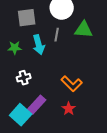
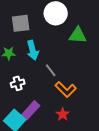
gray line: (57, 35) -> (51, 70), moved, turned -48

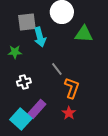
cyan arrow: (33, 50) -> (40, 37), moved
orange L-shape: (66, 89) -> (72, 88), turned -115

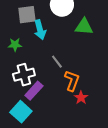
white cross: (24, 82) -> (24, 75), size x1.5
purple rectangle: (37, 109) -> (34, 91), moved
red star: (69, 113) -> (81, 98), moved

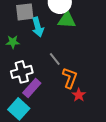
green triangle: (84, 27) -> (67, 20), moved

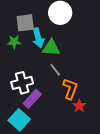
green triangle: (67, 20) -> (51, 48), moved
green star: (13, 42) -> (14, 42), moved

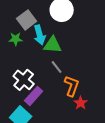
gray square: (25, 23) -> (27, 20), turned -30
white cross: (22, 83) -> (24, 80), turned -35

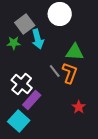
green triangle: (53, 45) -> (75, 52), moved
orange L-shape: (72, 86) -> (70, 73), moved

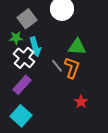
cyan arrow: (38, 39) -> (35, 47), moved
white cross: (22, 84) -> (24, 58), moved
purple rectangle: (32, 100) -> (22, 85), moved

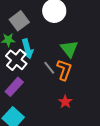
green triangle: (77, 47) -> (69, 49), turned 48
red star: (81, 102) -> (65, 102), moved

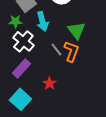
cyan arrow: (27, 49) -> (42, 21), moved
red star: (65, 102) -> (49, 83), moved

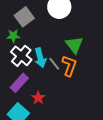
cyan arrow: (42, 21) -> (40, 58), moved
red star: (49, 83) -> (38, 98), moved

